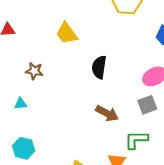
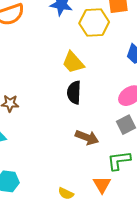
yellow trapezoid: (67, 33) -> (73, 63), moved

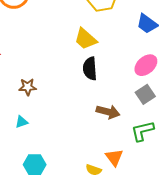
orange triangle: (102, 185) -> (114, 157), moved

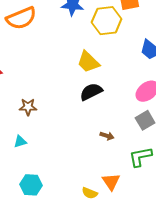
black semicircle: (90, 69) -> (91, 92), turned 65
brown arrow: (108, 112) -> (107, 136), size x0.6

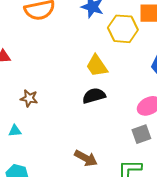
brown arrow: (107, 136) -> (86, 158), moved, size x1.6

